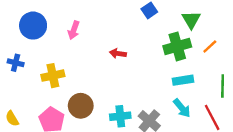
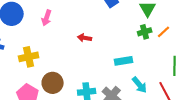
green cross: (177, 46) -> (145, 32), moved, size x0.6
cyan rectangle: (183, 80) -> (124, 61), moved

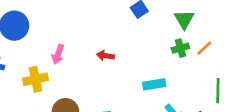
pink arrow: (47, 18) -> (58, 54), moved

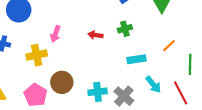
green cross: (180, 48) -> (125, 29), moved
orange line: (204, 48) -> (169, 46), moved

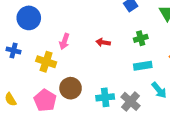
green cross: (125, 29) -> (141, 38), moved
yellow cross: (37, 55) -> (46, 62), turned 30

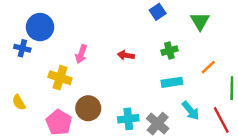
blue cross: (14, 51) -> (22, 48), moved
yellow semicircle: (10, 99) -> (19, 102), moved

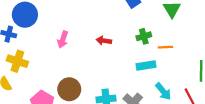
orange line: (208, 67) -> (165, 47), moved, turned 40
yellow cross: (60, 78) -> (17, 61), moved

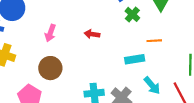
green cross: (144, 36) -> (132, 14), moved, turned -32
brown circle: (69, 89) -> (50, 68), moved

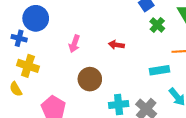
brown circle: (50, 68) -> (90, 79), moved

